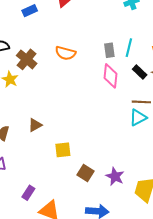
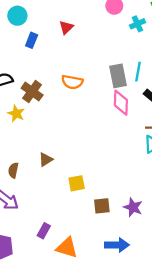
blue rectangle: (30, 11) -> (32, 40), turned -40
gray rectangle: (109, 50) -> (118, 76), size x1.5
brown square: (85, 173) -> (102, 206), turned -35

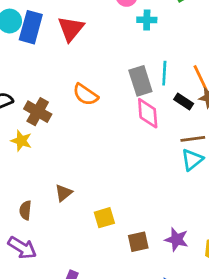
cyan cross: (137, 24) -> (147, 20), moved, turned 32
red triangle: (66, 27) -> (71, 29), size x1.5
blue rectangle: (32, 40) -> (31, 27), moved, size x1.6
orange semicircle: (72, 82) -> (85, 95), turned 30

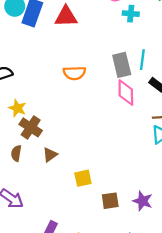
red triangle: (71, 29) -> (66, 17), turned 45
orange semicircle: (85, 95) -> (74, 73), turned -40
brown cross: (38, 112) -> (31, 127), moved
brown semicircle: (25, 210) -> (16, 153), moved

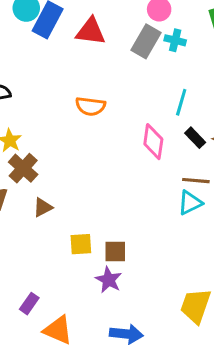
gray rectangle: (122, 65) -> (146, 41), moved, turned 35
brown square: (110, 201) -> (115, 252), moved
purple star: (143, 201) -> (109, 280), moved

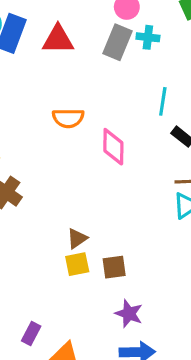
pink diamond: (153, 142) -> (113, 147), moved
brown triangle: (43, 207) -> (77, 238), moved
purple star: (109, 280) -> (129, 314), moved

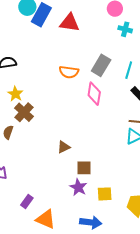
gray rectangle: (117, 42) -> (101, 65), moved
yellow square: (77, 264) -> (105, 194), moved
purple star: (129, 314) -> (78, 187), moved

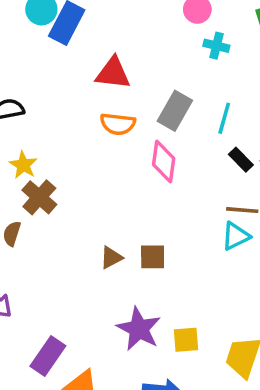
red triangle: (70, 23) -> (113, 73), moved
brown square: (84, 168) -> (153, 257), moved
purple star: (78, 187) -> (139, 329), size x1.4
purple rectangle: (27, 202) -> (48, 356), size x1.5

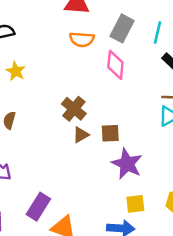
brown cross: (39, 197) -> (74, 109), moved
purple star: (139, 329) -> (127, 164), moved
yellow square: (186, 340) -> (135, 204), moved

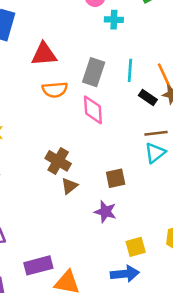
brown square: (110, 133) -> (116, 178), moved
purple star: (127, 164) -> (105, 212), moved, size x0.7
purple rectangle: (38, 207) -> (38, 265), turned 52

